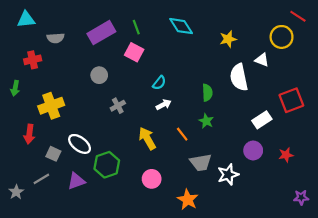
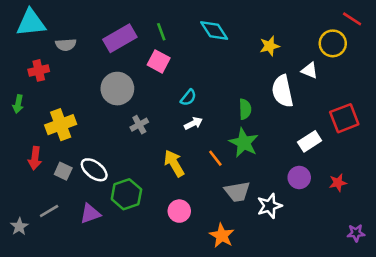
cyan triangle: (26, 19) -> (31, 23), size x1.4
gray circle: (99, 75) -> (117, 89), size x1.6
green star: (206, 121) -> (244, 143), size x1.6
gray square: (53, 154) -> (63, 171), moved

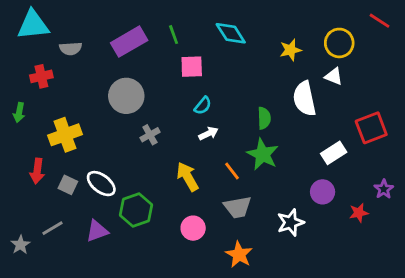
yellow circle: (333, 43) -> (339, 43), moved
pink square: (159, 61) -> (192, 67), moved, turned -30
red star: (338, 183) -> (359, 213), moved
gray trapezoid: (237, 192) -> (238, 207), moved
purple star: (356, 233) -> (384, 189), moved, turned -30

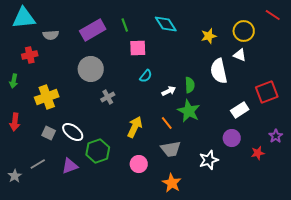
white arrow: (208, 133) -> (169, 91), moved
red arrow: (37, 171) -> (15, 122), moved
yellow arrow: (188, 177) -> (135, 127), turned 55

